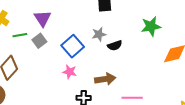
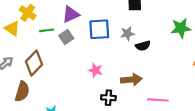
purple triangle: (43, 18) -> (71, 14), turned 36
blue square: (73, 46) -> (99, 29), moved, turned 35

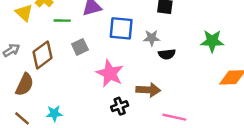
gray square: (66, 37) -> (80, 47), moved
pink star: (96, 70) -> (110, 73), size x1.6
black cross: (108, 98) -> (120, 106), turned -32

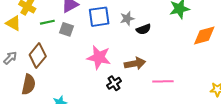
gray square: (80, 47) -> (67, 29), moved, turned -32

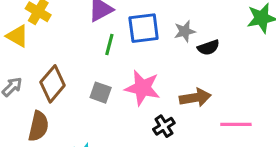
green line: (47, 22) -> (109, 45), moved, turned -64
gray square: (67, 29) -> (101, 93), moved

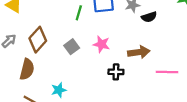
pink star: (142, 88) -> (101, 44), size x0.7
gray square: (101, 93) -> (72, 47), turned 32
black cross: (164, 126) -> (116, 72), turned 32

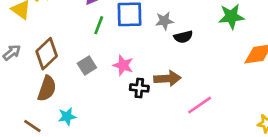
brown semicircle: (27, 69) -> (47, 88), moved
black cross: (116, 72) -> (139, 88), moved
pink line: (167, 72) -> (200, 105), turned -40

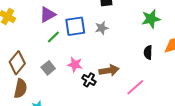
green line: (99, 25) -> (53, 37), turned 32
black semicircle: (183, 37) -> (148, 52), moved, turned 112
black cross: (139, 88) -> (89, 80), turned 32

